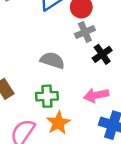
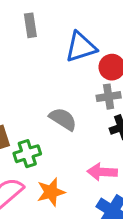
green cross: (47, 96) -> (27, 154), moved, turned -30

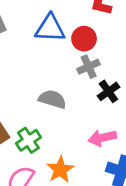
blue triangle: (81, 47) -> (50, 28), turned 36

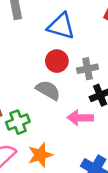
red circle: (84, 39) -> (57, 61), moved
pink arrow: (102, 138) -> (80, 118), moved

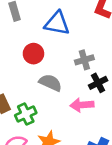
red circle: (57, 61) -> (33, 54), moved

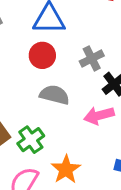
red circle: (33, 54) -> (42, 55), moved

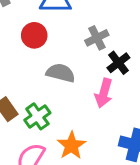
red circle: (42, 55) -> (34, 35), moved
pink arrow: (99, 115) -> (104, 93), turned -60

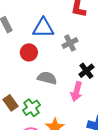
gray cross: (97, 38) -> (70, 43), moved

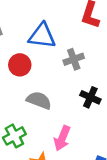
black cross: (86, 71) -> (90, 97), turned -35
pink arrow: (77, 92) -> (62, 138), moved

